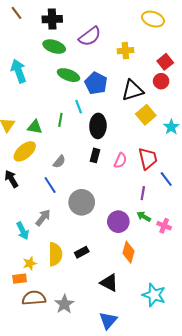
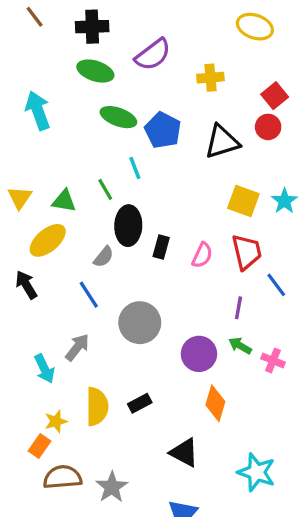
yellow square: (146, 115) -> (243, 201), moved, turned -30
green line: (60, 120) -> (105, 189), turned -40
black ellipse: (98, 126) -> (128, 226), moved
orange rectangle: (20, 279) -> (39, 446), turned -48

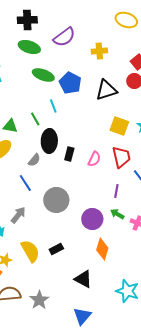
yellow semicircle: (97, 407) -> (30, 251), turned -30

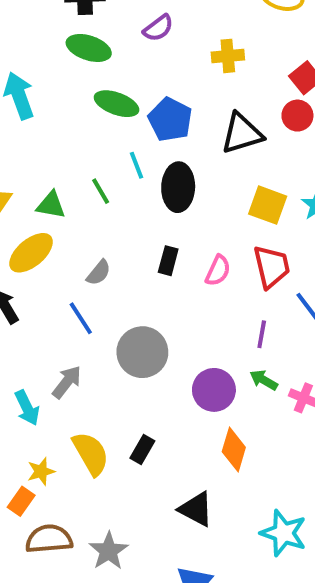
purple semicircle: (64, 37) -> (158, 28), size x0.7
black ellipse: (49, 141) -> (178, 187), moved
black rectangle: (56, 249) -> (142, 450), turned -32

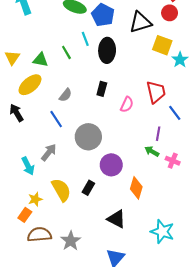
yellow square: (268, 205) -> (162, 45), moved
pink semicircle: (218, 271) -> (127, 104), moved
purple line: (262, 334) -> (158, 134), moved
purple circle: (214, 390) -> (111, 165), moved

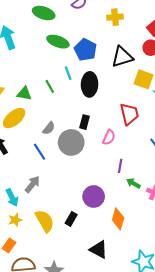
red trapezoid: (156, 92) -> (129, 114), moved
purple line: (158, 134) -> (120, 166), moved
gray circle: (88, 137) -> (71, 142), moved
yellow star: (35, 199) -> (15, 220), moved

